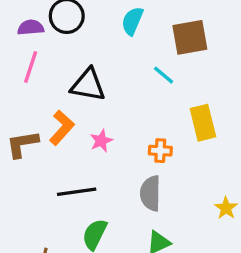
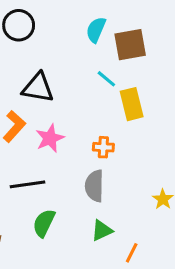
cyan semicircle: (132, 21) -> (96, 30), moved
yellow rectangle: (203, 123) -> (132, 104), moved
pink star: (101, 141) -> (50, 138), size x1.4

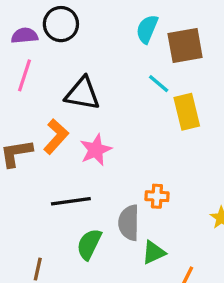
orange cross: (103, 147) -> (157, 196), moved
gray semicircle: (94, 186) -> (129, 223), moved

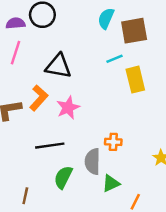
cyan line: (159, 84) -> (115, 59), turned -63

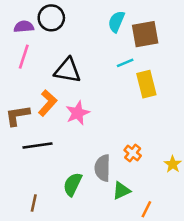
orange cross: (113, 142) -> (133, 153), moved, turned 35
black line: (50, 146) -> (38, 145), moved

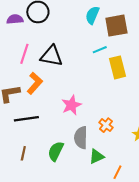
pink line: (24, 57) -> (24, 54), moved
pink star: (78, 113) -> (71, 105), moved
brown line: (34, 203) -> (23, 153), moved

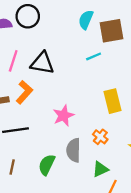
yellow rectangle: (117, 67) -> (113, 101), moved
green triangle: (97, 156) -> (100, 169), moved

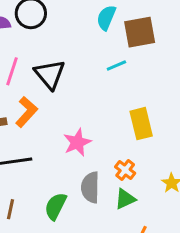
black triangle: (42, 63) -> (50, 74), turned 40
green triangle: (100, 169) -> (125, 199), moved

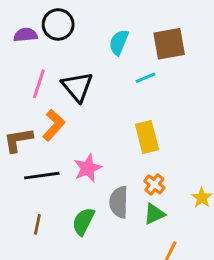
cyan semicircle: (106, 18) -> (119, 42), moved
yellow rectangle: (141, 124) -> (147, 137), moved
pink star: (77, 142) -> (88, 168), moved

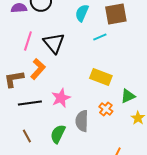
yellow rectangle: (147, 137) -> (101, 77), turned -55
green triangle: (154, 214) -> (128, 96), moved
brown line: (37, 224) -> (27, 136), turned -40

